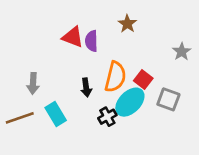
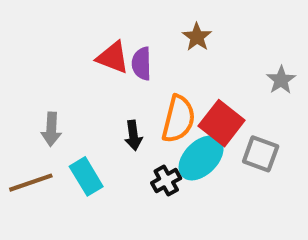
red square: (143, 79) -> (222, 123), size x1.5

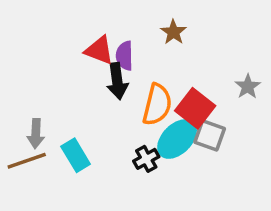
gray star: (281, 80) -> (248, 86), moved
gray arrow: (51, 129) -> (36, 134), moved
black arrow: (133, 135) -> (117, 81), moved, size x1.4
gray square: (261, 154) -> (210, 135), moved

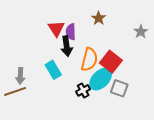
red triangle: (99, 50) -> (56, 29), turned 36
gray star: (248, 86) -> (141, 32), moved
gray square: (210, 135) -> (119, 88), moved
cyan rectangle: (76, 155) -> (53, 70), moved

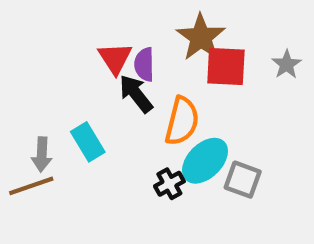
brown star: (99, 18) -> (201, 37), size x1.6
black arrow: (67, 46) -> (136, 94), turned 150
red square: (111, 62) -> (226, 67), moved, turned -35
cyan rectangle: (53, 70) -> (88, 142), moved

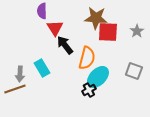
brown star: (201, 37) -> (96, 18), turned -30
purple semicircle: (144, 64) -> (42, 11), moved
gray square: (243, 180) -> (134, 71), moved
black cross: (169, 184) -> (89, 90), moved

